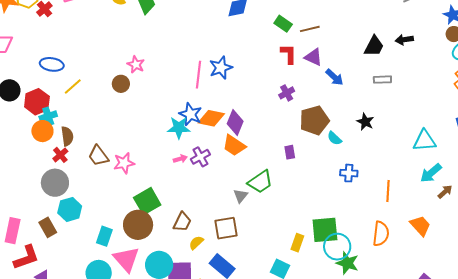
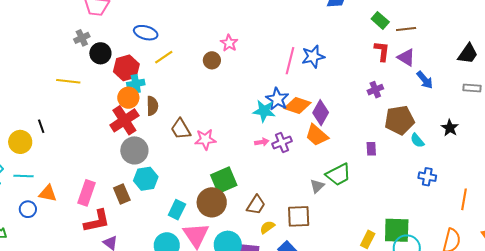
red cross: (60, 155) -> (124, 120), moved, size x1.8

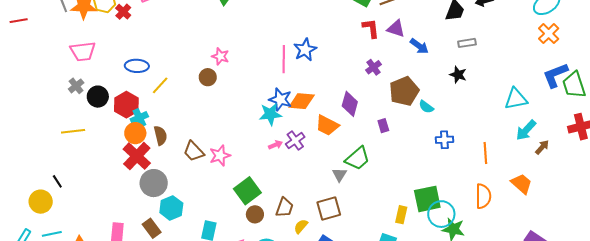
purple diamond: (321, 113) -> (350, 104), moved
black star: (450, 128) -> (458, 75), moved
brown circle: (212, 202) -> (255, 214), moved, size x0.6

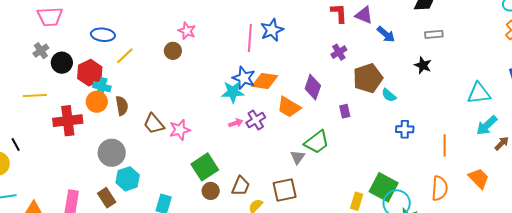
cyan cross: (139, 118) -> (102, 87), turned 36
red cross: (137, 156) -> (68, 121), moved, turned 36
green square: (427, 199) -> (384, 187), turned 36

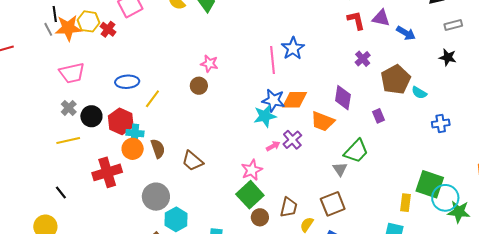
yellow line: (35, 96) -> (68, 141), moved
pink star: (180, 130) -> (252, 170), moved
black line: (16, 145) -> (61, 192), moved

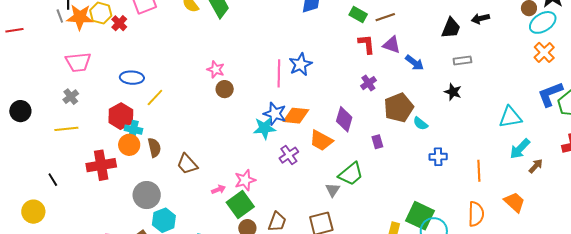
brown circle: (199, 86) -> (225, 89), moved
black circle: (91, 116) -> (20, 111), moved
pink arrow: (273, 146) -> (218, 190), moved

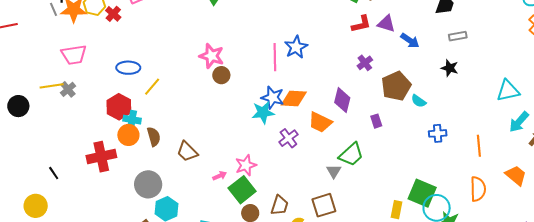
red L-shape: (367, 44) -> (361, 24), turned 85
pink star: (216, 69) -> (212, 56), size x1.4
yellow line: (66, 129) -> (52, 86), moved

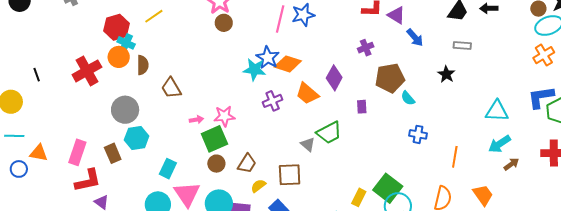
red cross: (101, 157) -> (87, 71), turned -32
gray triangle: (334, 171) -> (308, 144), turned -35

